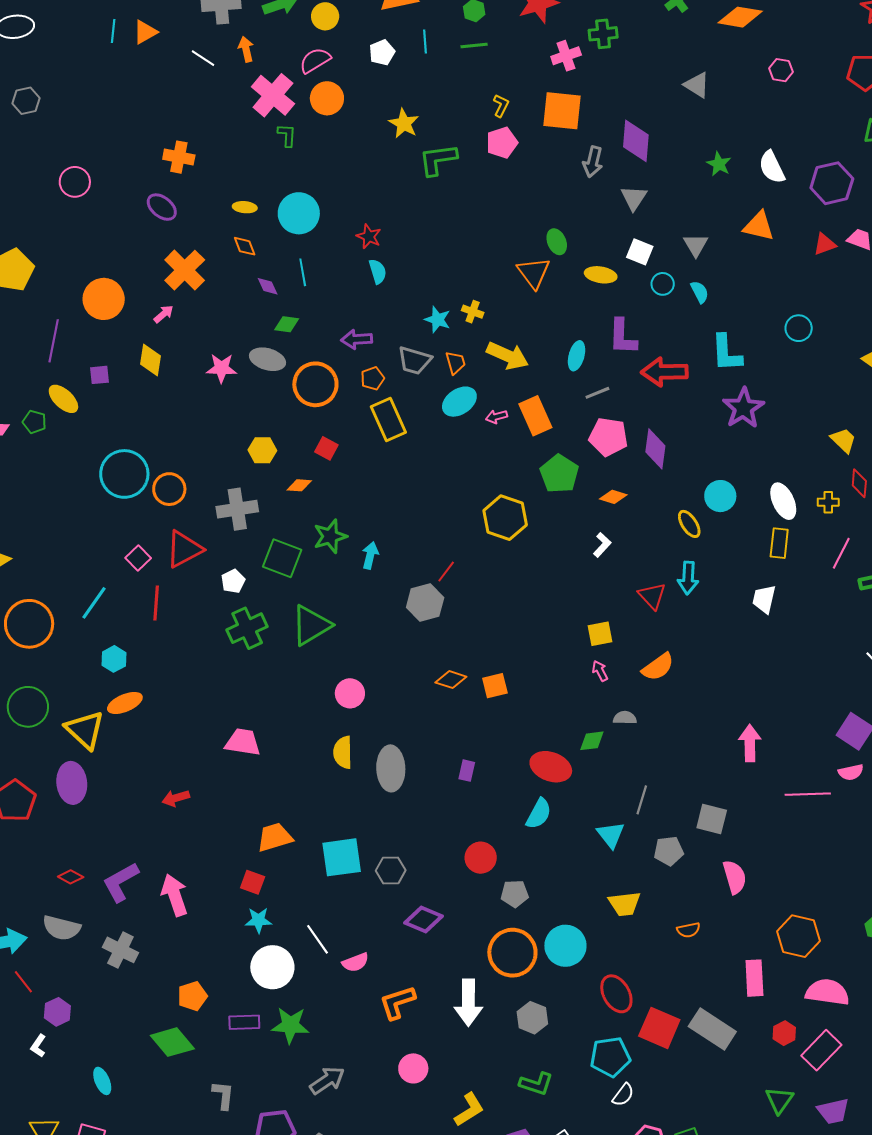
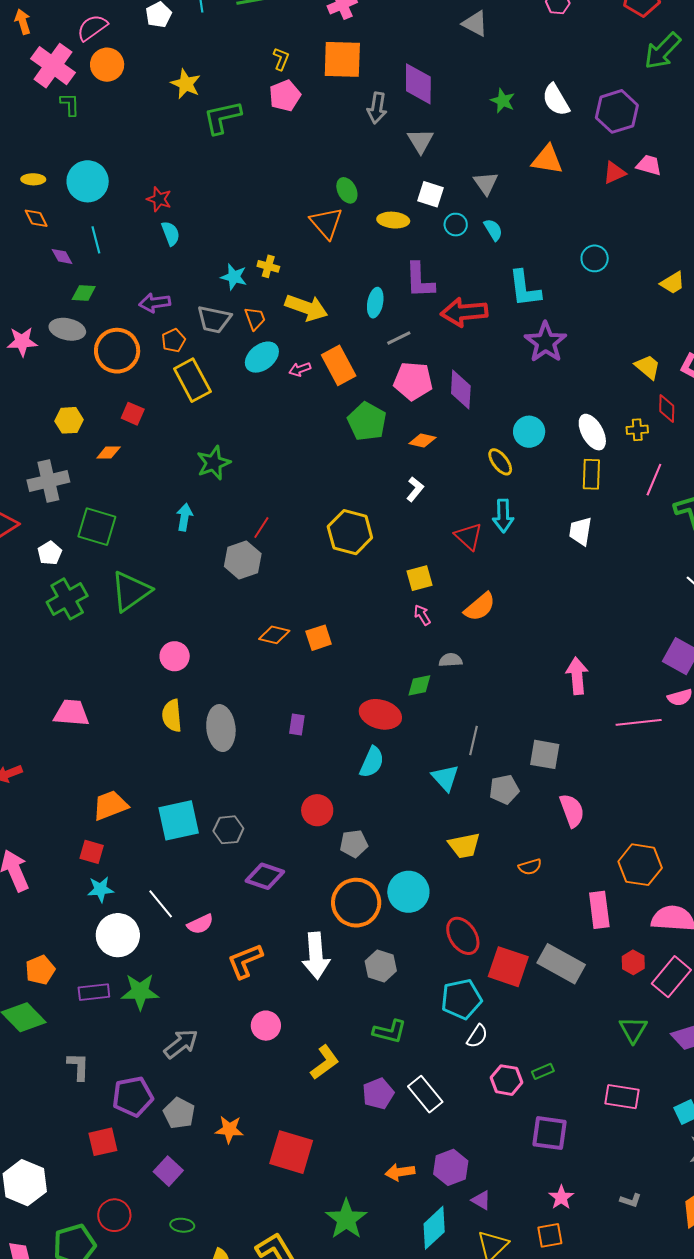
yellow hexagon: (505, 518) -> (350, 532), moved
green star: (330, 536) -> (214, 463), moved

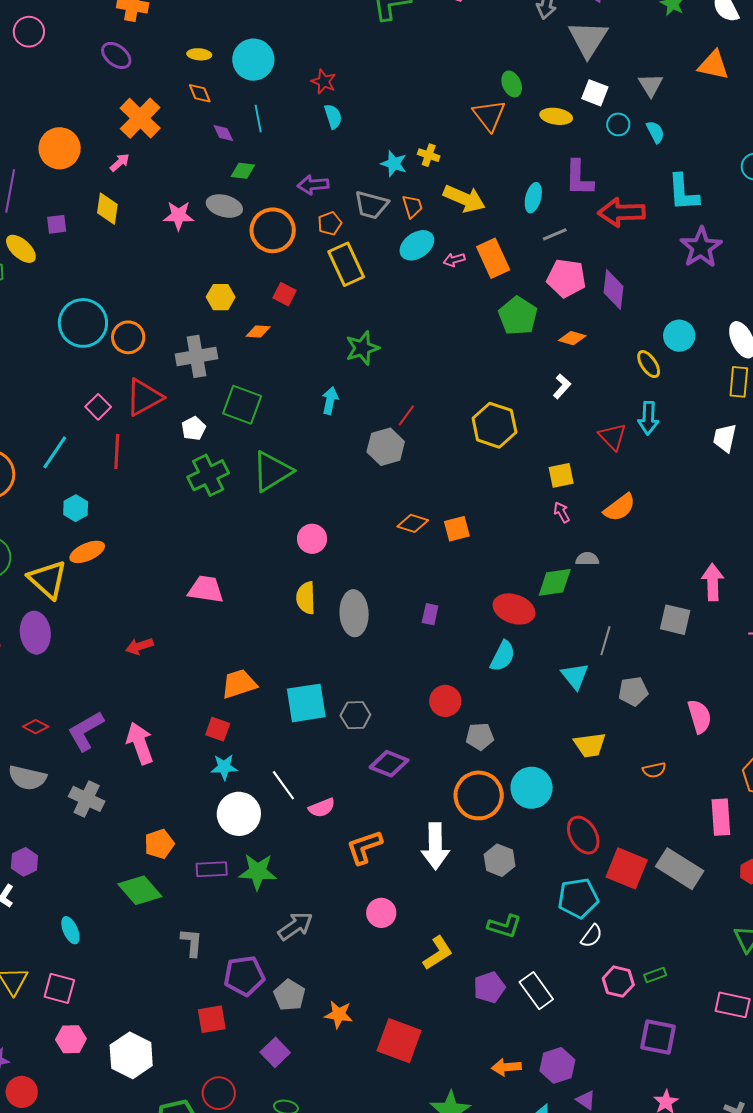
gray triangle: (420, 141) -> (588, 39), size x1.5
green diamond: (419, 685) -> (555, 582), size x1.4
gray square: (545, 754) -> (675, 620), moved

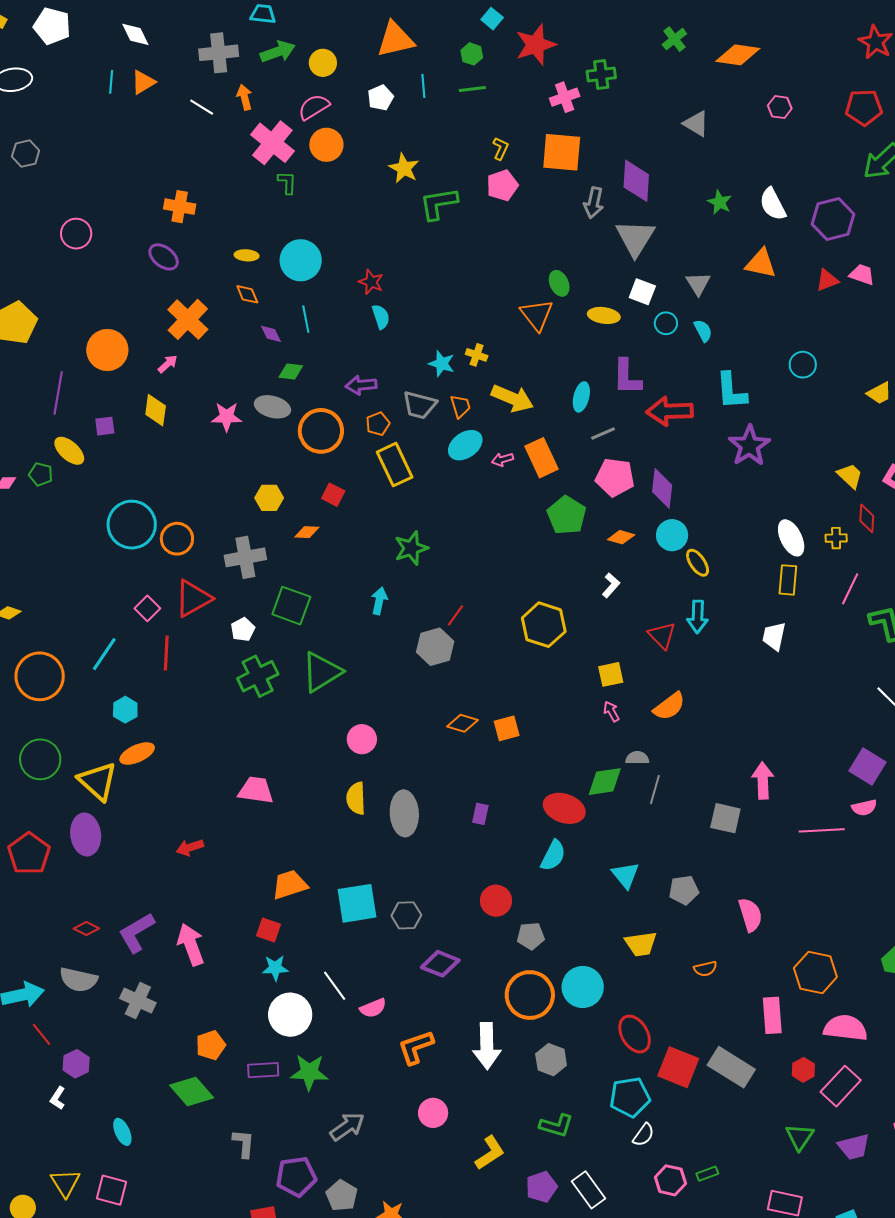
cyan circle: (679, 336) -> (672, 535), moved
gray line: (605, 641) -> (655, 790), moved

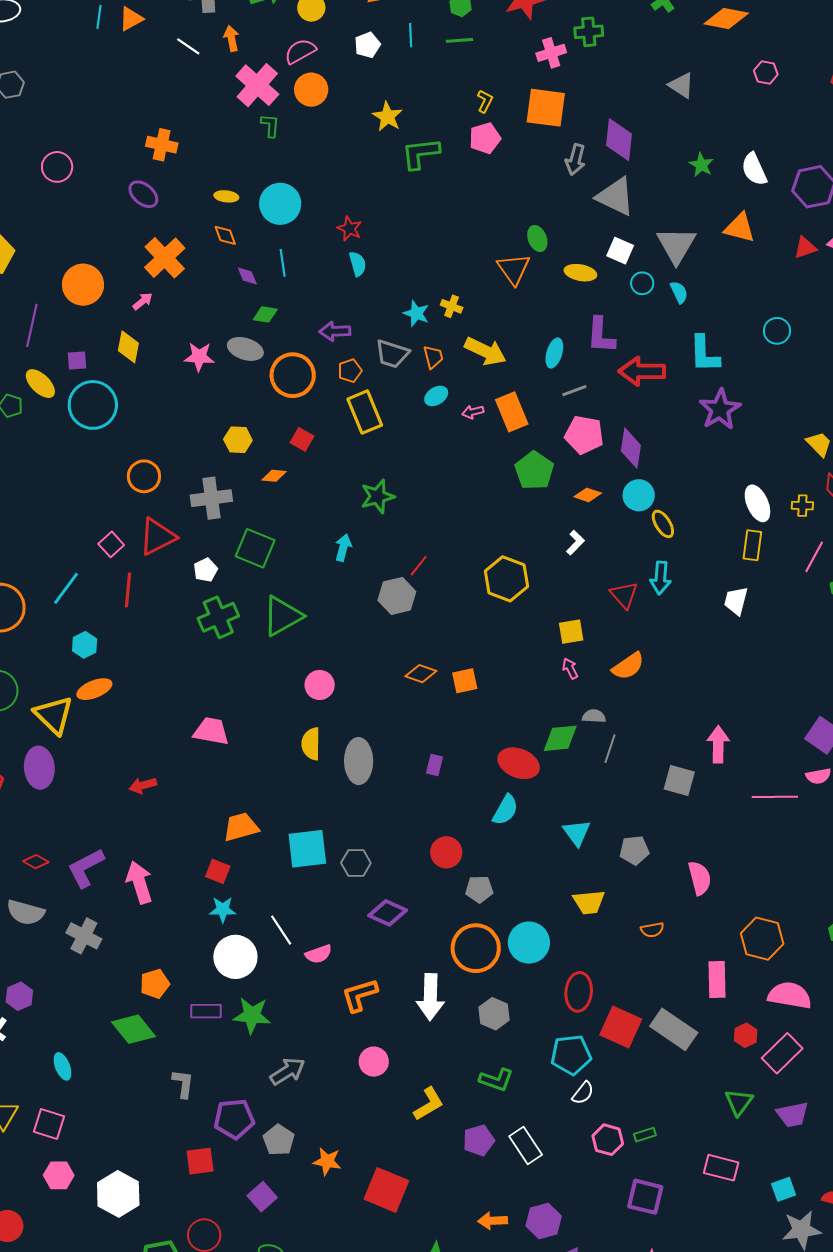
gray triangle: (635, 238) -> (615, 197), turned -39
gray triangle: (698, 284) -> (676, 245), size x1.6
cyan ellipse: (465, 445) -> (436, 396), size x0.7
cyan circle: (132, 525) -> (93, 405), moved
red ellipse: (635, 1034) -> (579, 992), turned 33

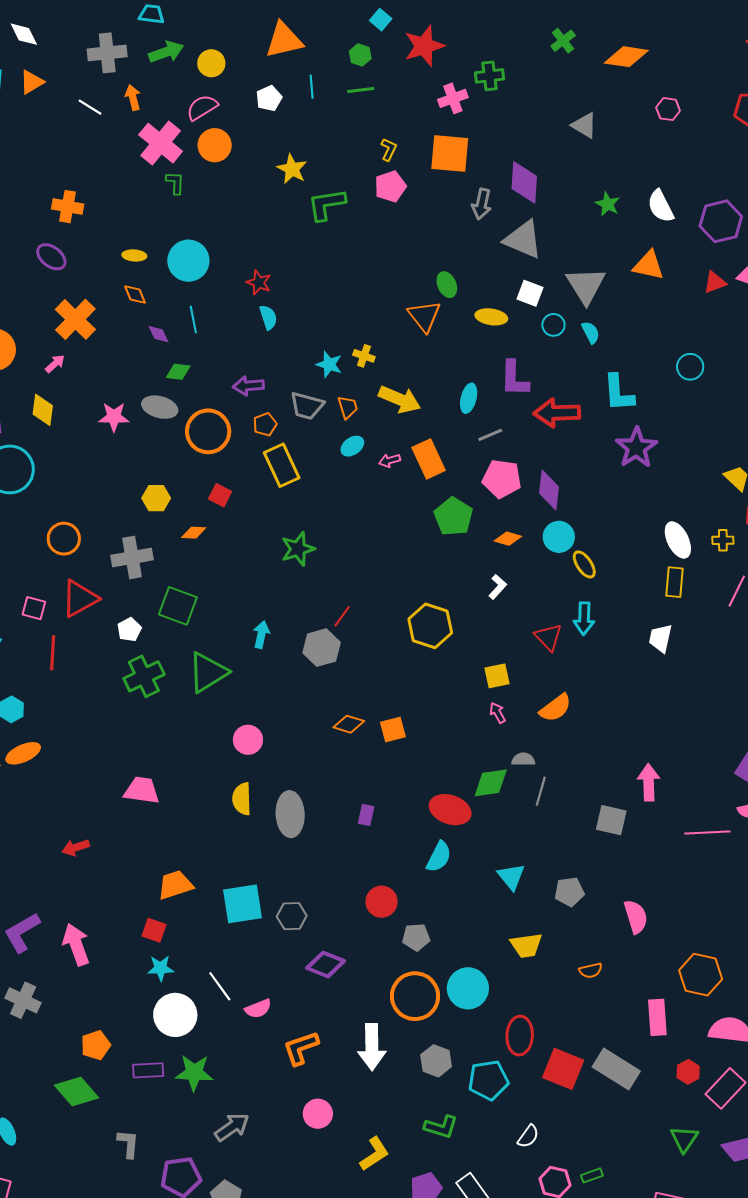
pink square: (111, 544) -> (34, 608), turned -30
cyan arrow: (343, 548) -> (261, 635), moved
cyan pentagon: (571, 1055) -> (488, 1080), moved

